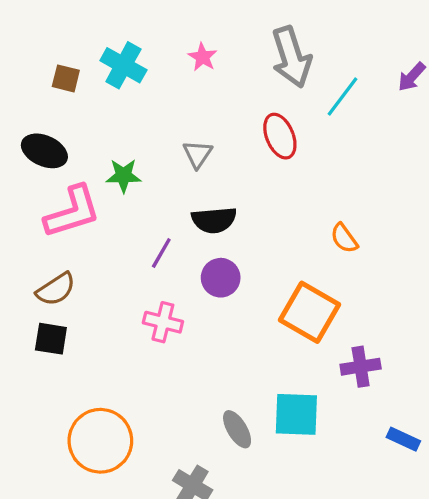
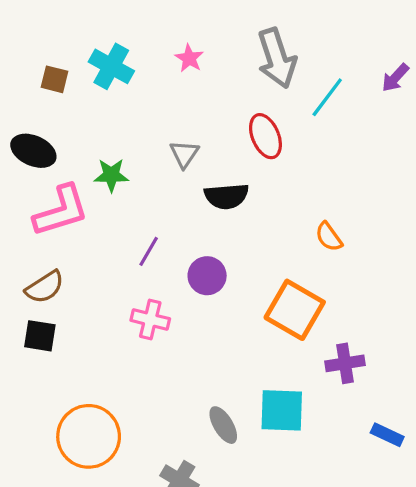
black semicircle: (214, 220) -> (227, 196), moved

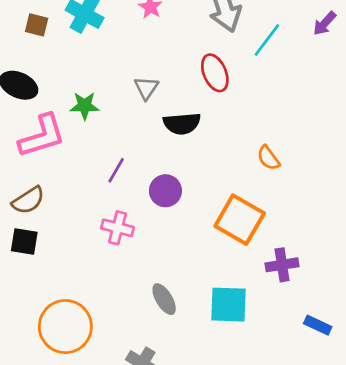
gray ellipse: (223, 425) -> (164, 299), moved

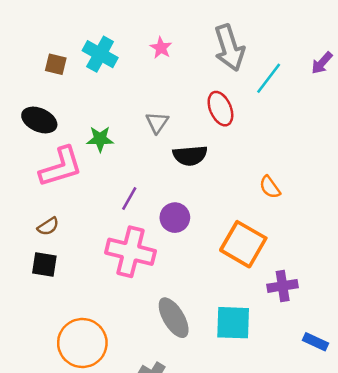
brown semicircle: (28, 200) -> (48, 226), size x0.7
pink cross: (117, 228) -> (131, 252), size x1.6
gray ellipse: (164, 299) -> (174, 318), size x1.4

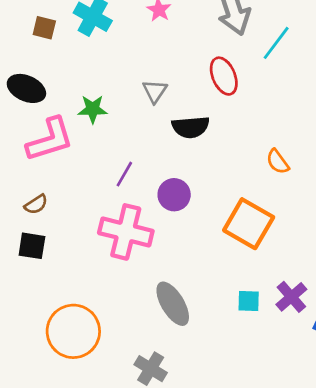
purple cross: (283, 286) -> (291, 297), moved, turned -32
cyan square: (233, 323) -> (249, 301), moved, size x0.6

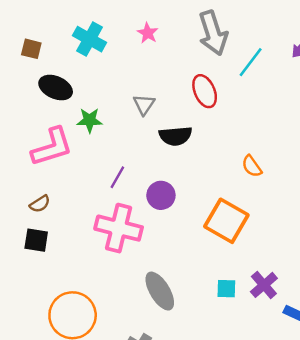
brown square: (44, 28) -> (31, 49), moved
black ellipse: (26, 88) -> (56, 88), moved

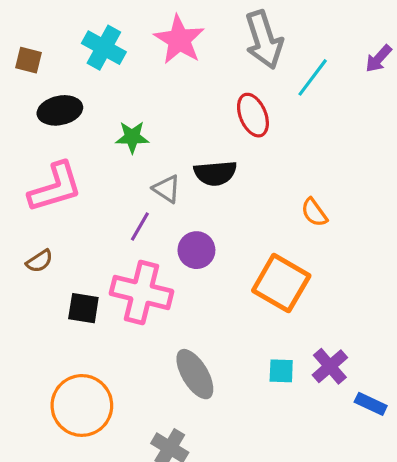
pink star: (148, 33) -> (179, 40), size x1.8
black ellipse: (56, 88) -> (60, 110), turned -36
gray triangle: (144, 104) -> (167, 189), moved, turned -30
green star: (90, 120) -> (132, 137), moved
black square: (36, 240) -> (83, 308), moved

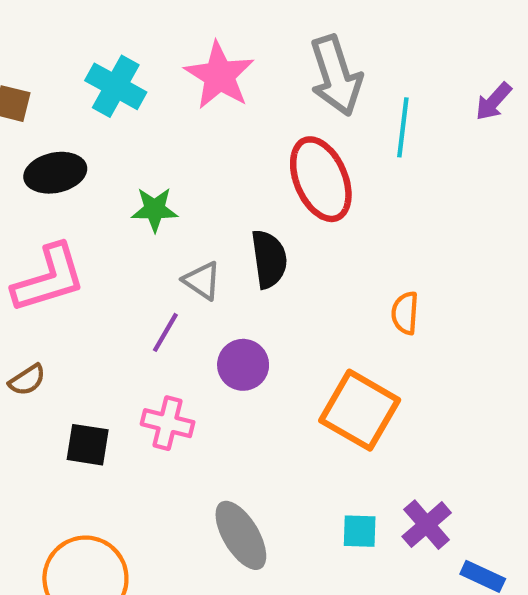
cyan line: (313, 77) -> (403, 127), turned -30
red ellipse: (253, 115) -> (321, 179), size x1.4
black semicircle: (215, 173) -> (269, 259), turned -93
orange semicircle: (314, 212) -> (405, 313), turned 40
pink cross: (142, 292) -> (168, 423), size x0.6

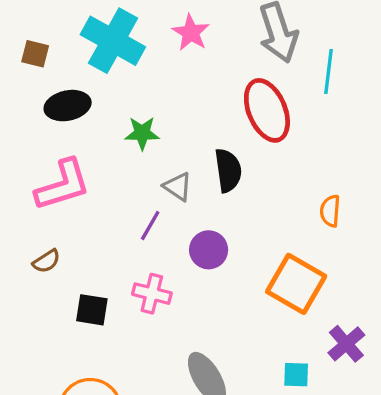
pink star: (219, 76) -> (191, 33), size x0.7
cyan cross: (116, 86) -> (113, 41), size x1.4
purple cross: (427, 525) -> (346, 344), moved

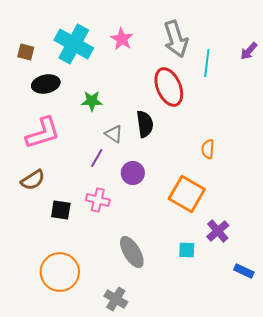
brown semicircle: (46, 261) -> (33, 180), size x1.4

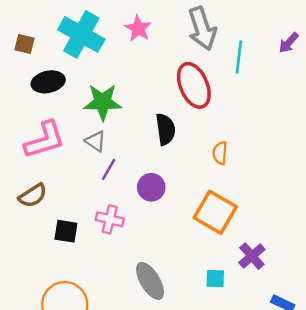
green star: (92, 101) -> (103, 102), size x1.5
gray triangle: (114, 134) -> (96, 141), moved
orange semicircle: (208, 149) -> (220, 153), moved

